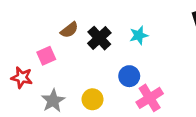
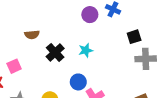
brown semicircle: (69, 30) -> (32, 35), moved, turned 32

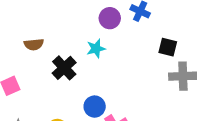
black square: (134, 37) -> (168, 47), turned 32
cyan star: (86, 50) -> (96, 49), moved

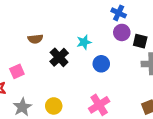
purple circle: (110, 18) -> (122, 32), moved
blue circle: (95, 107) -> (101, 64), moved

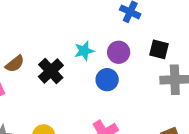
purple circle: (122, 32) -> (119, 52), moved
brown semicircle: (35, 39) -> (15, 64), moved, turned -32

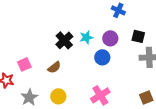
brown semicircle: (15, 64) -> (54, 67), moved
black cross: (51, 71) -> (64, 40), moved

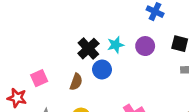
blue circle: (102, 57) -> (102, 69), moved
brown semicircle: (54, 67) -> (76, 82), turned -32

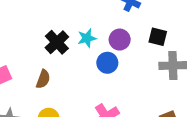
blue circle: (102, 69) -> (107, 63), moved

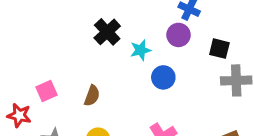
purple circle: (120, 40) -> (179, 35), moved
black cross: (57, 42) -> (107, 32), moved

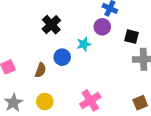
cyan star: (141, 50) -> (84, 44), moved
blue circle: (163, 77) -> (62, 57), moved

